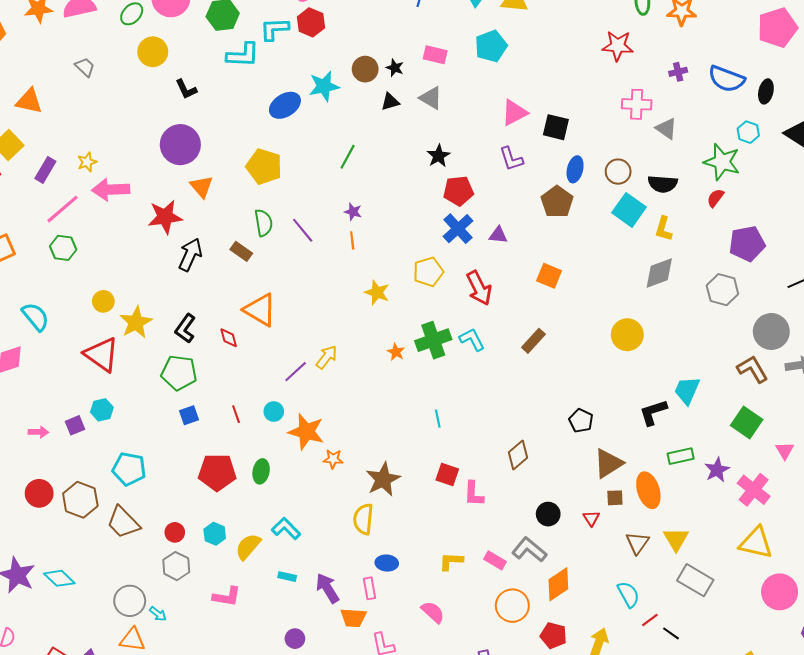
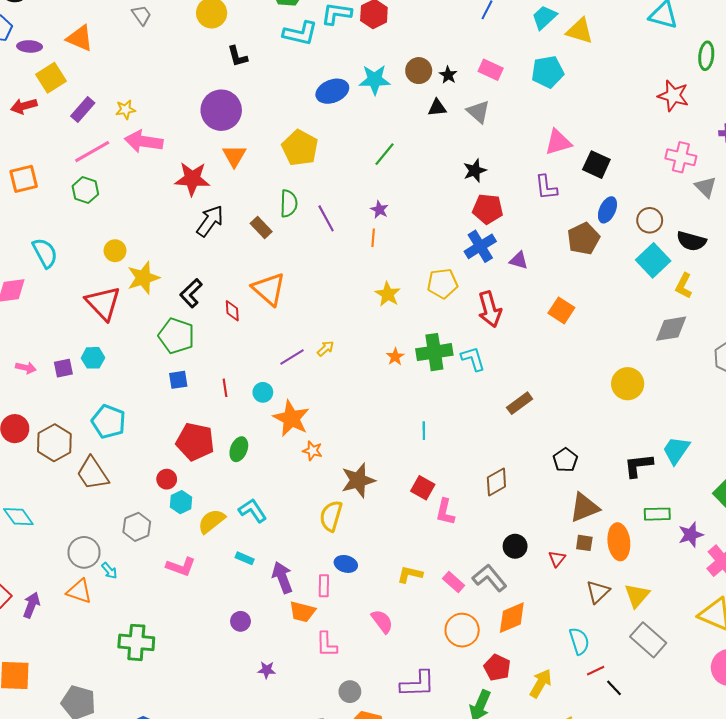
brown rectangle: (533, 341) -> (520, 403), moved
yellow arrow: (327, 357) -> (326, 348), size x0.7
red circle: (175, 532) -> (167, 479), moved

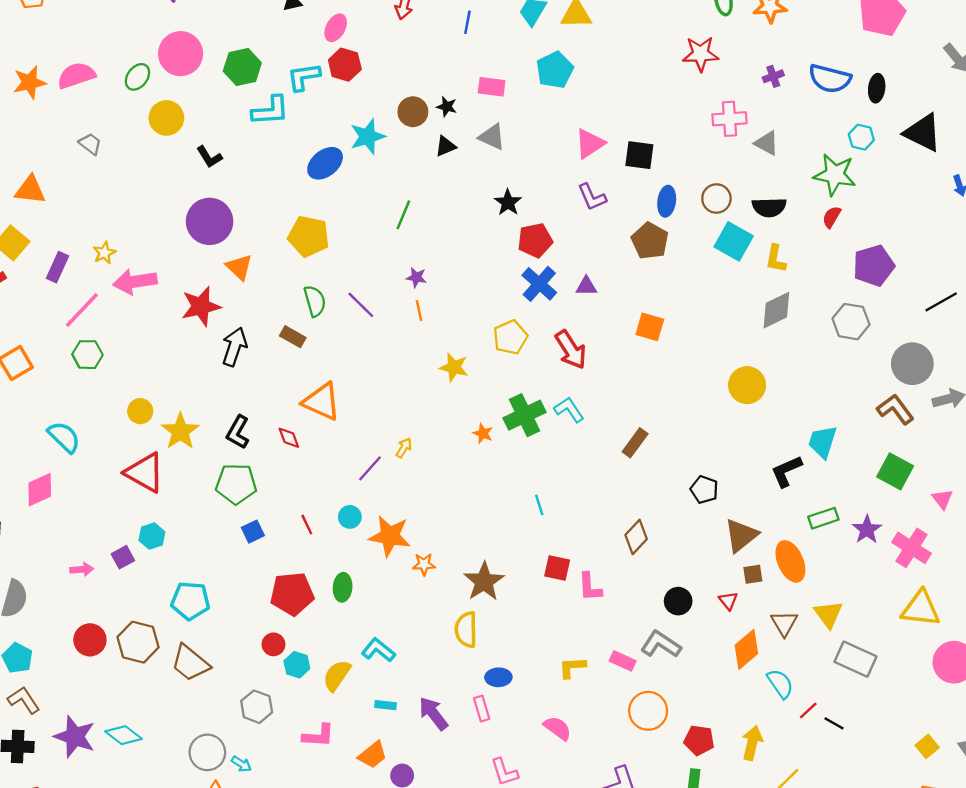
orange trapezoid: (302, 612) -> (373, 755), moved, turned -36
orange diamond: (512, 618) -> (746, 649), moved

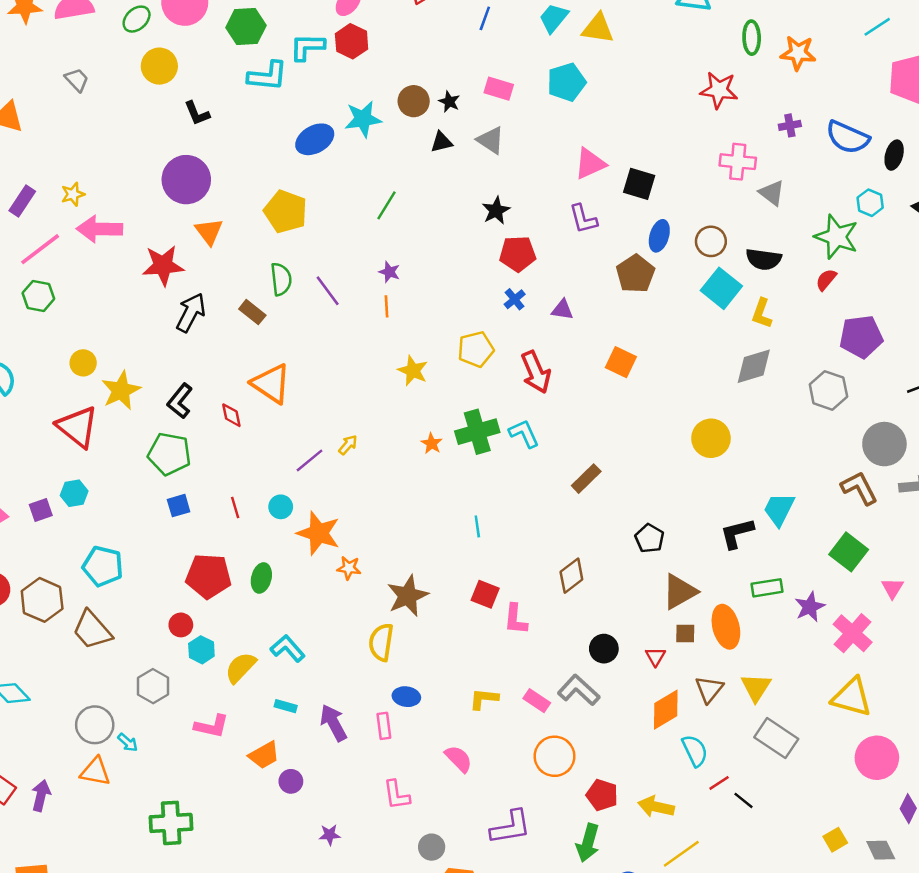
blue cross: (539, 284) -> (515, 299), size x0.6
yellow arrow: (752, 743) -> (656, 807), turned -100

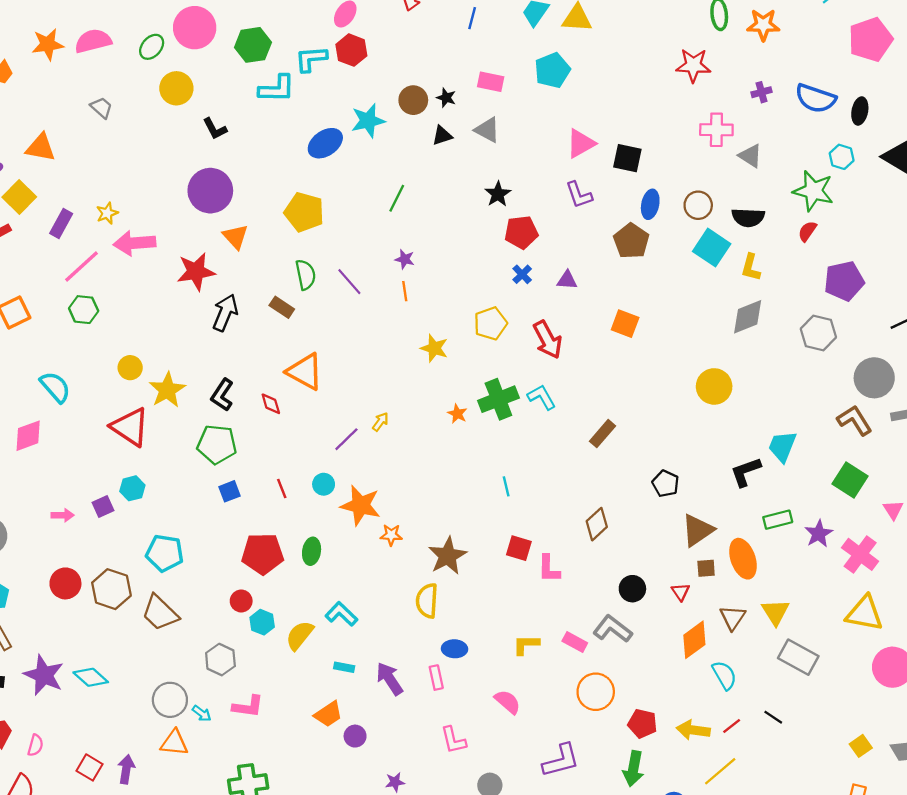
pink L-shape: (212, 726) -> (248, 706), moved
red line: (719, 783) -> (732, 726), moved

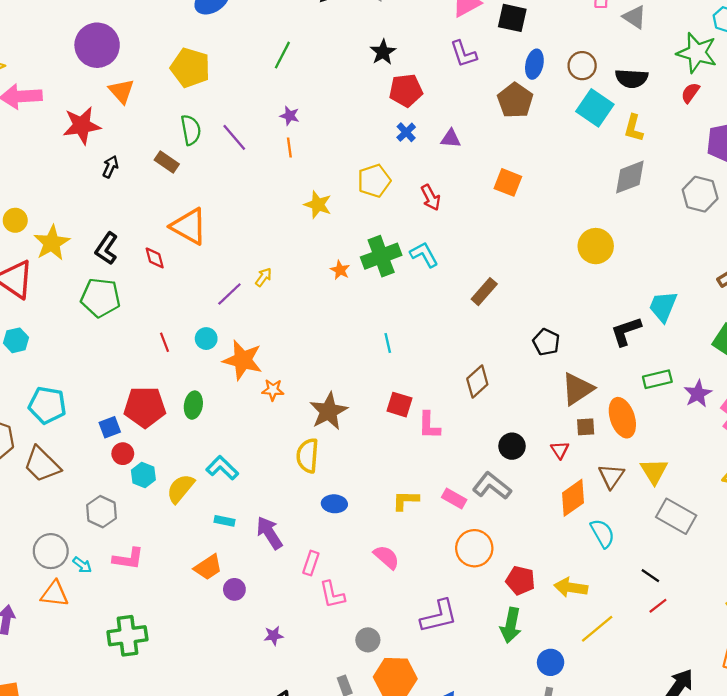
black arrow: (225, 313) -> (110, 167), size x0.6
red arrow: (548, 340) -> (431, 198), size x0.7
blue square: (229, 491) -> (110, 427), moved
pink rectangle: (436, 678) -> (311, 563), moved, turned 30
red line: (732, 726) -> (658, 606), moved

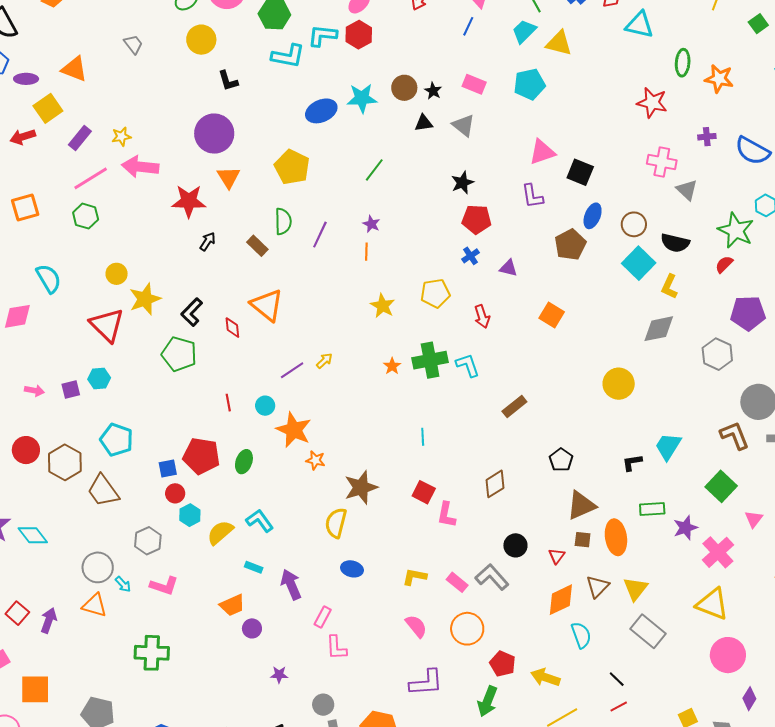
purple line: (234, 137) -> (320, 235), turned 56
black L-shape: (626, 331) -> (632, 463), size x0.7
pink semicircle: (386, 557) -> (416, 626), moved
gray circle: (368, 640) -> (323, 705), moved

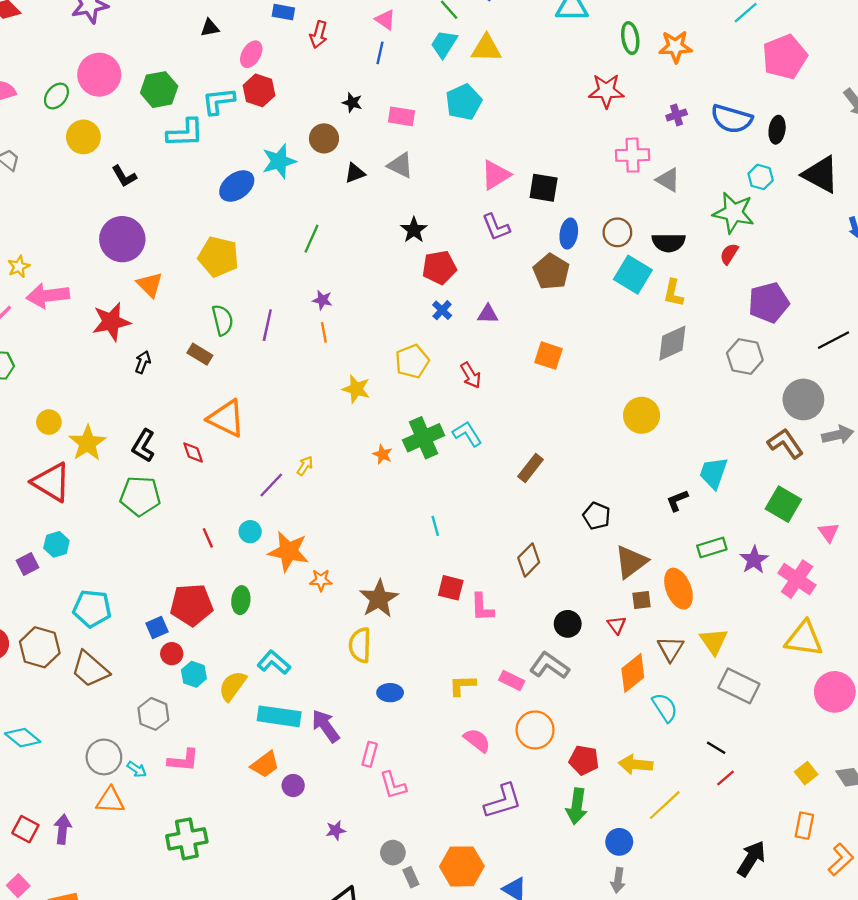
black star: (433, 91) -> (352, 103), moved
cyan rectangle: (254, 567) -> (279, 716), size x2.0

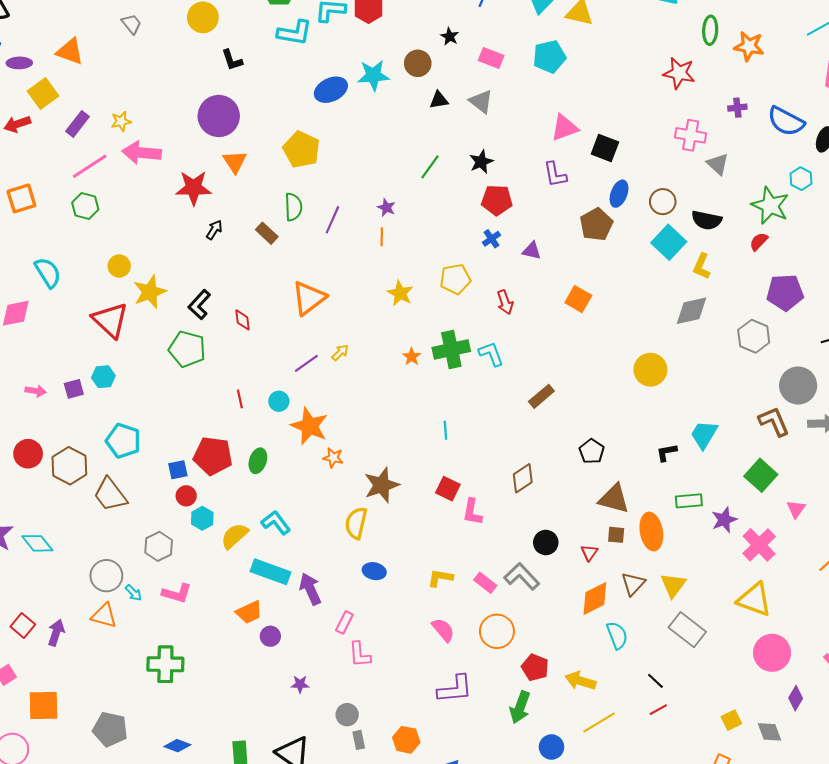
green line: (312, 239) -> (430, 167), moved
orange triangle: (226, 418) -> (309, 298), moved, turned 45
brown triangle: (631, 562) -> (614, 499), turned 40
orange hexagon: (462, 866) -> (406, 740), size x0.7

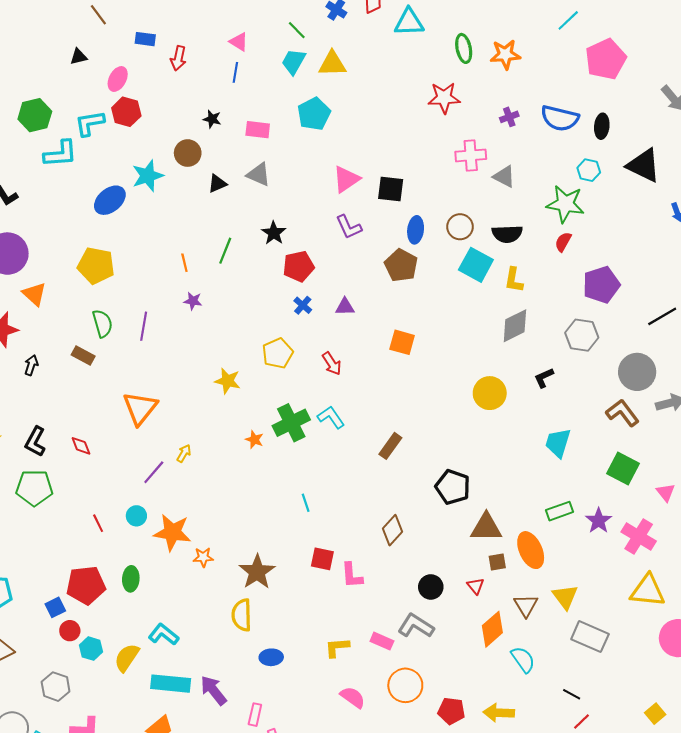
orange line: (382, 237) -> (184, 263), moved
black pentagon: (592, 451) -> (453, 487), size x1.4
black L-shape: (667, 452) -> (544, 378), moved

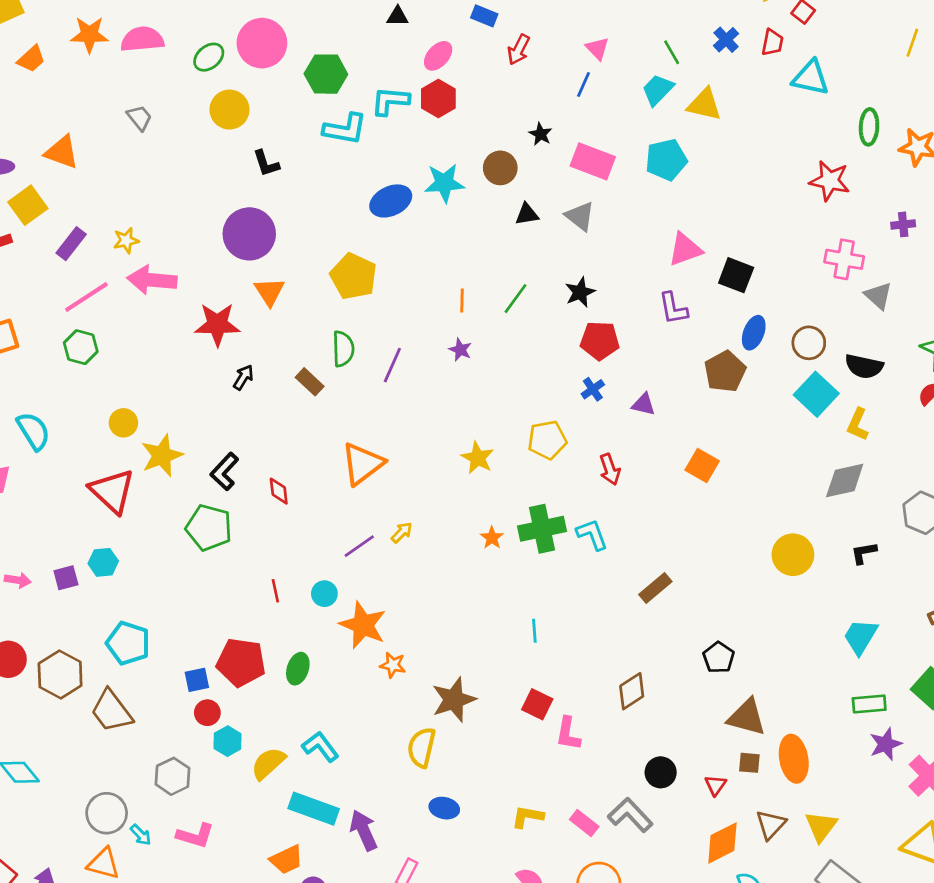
pink rectangle: (258, 130) -> (593, 161), size x1.4
black pentagon: (453, 487) -> (719, 657), size x0.7
green rectangle: (560, 511) -> (869, 704), moved

